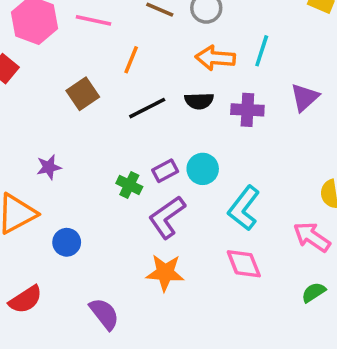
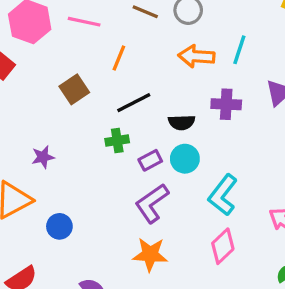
black semicircle: (199, 101) -> (182, 122), moved
green cross: (129, 185) -> (117, 141), moved, turned -35
pink diamond: (244, 264) -> (223, 246), turned 68

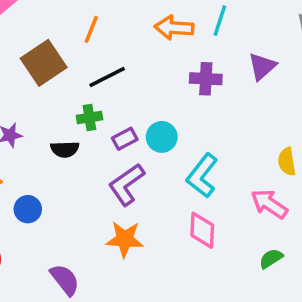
brown square: (74, 89) -> (44, 63), size x1.4
black semicircle: (182, 122) -> (65, 149), moved
pink diamond: (223, 246) -> (202, 230), turned -44

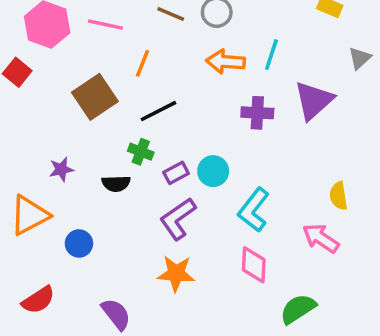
purple triangle: (262, 66) -> (314, 100), size x1.4
green cross: (89, 118) -> (141, 152), turned 30
green semicircle: (271, 259) -> (298, 309), moved, size x1.5

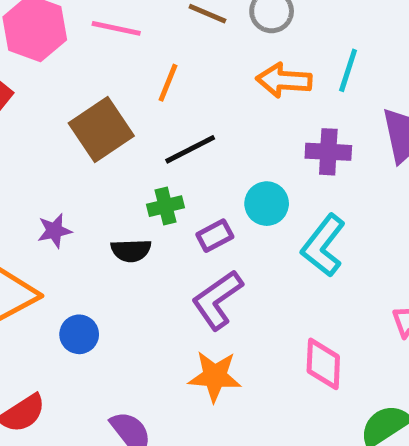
green cross: (141, 152) -> (165, 206), turned -35
cyan circle: (213, 171) -> (267, 204), moved
cyan L-shape: (254, 210) -> (323, 246), moved

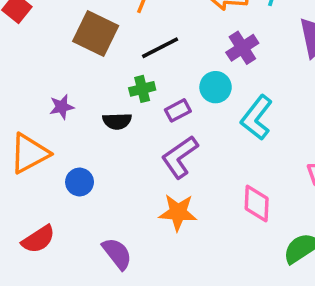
brown square: (101, 130) -> (96, 33), turned -30
purple cross: (328, 152) -> (242, 48), moved, turned -36

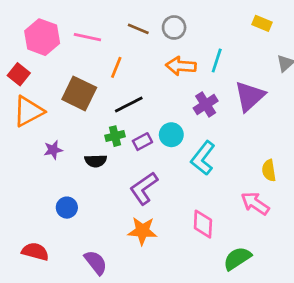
purple cross: (242, 48) -> (206, 104), moved
purple rectangle: (178, 110) -> (142, 142), moved
orange triangle: (29, 153) -> (28, 111), moved
red semicircle: (38, 239) -> (35, 252), turned -132

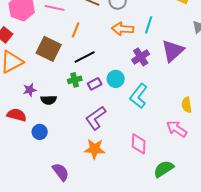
black semicircle: (96, 161) -> (49, 100), moved
red semicircle: (35, 252) -> (17, 115), moved

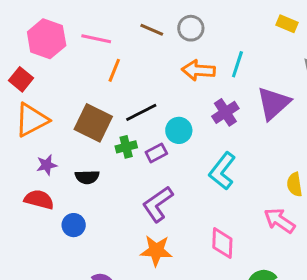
orange line: (76, 30) -> (114, 70), moved
brown square: (49, 49) -> (93, 123), moved
cyan circle: (116, 79) -> (179, 130), moved
purple star: (30, 90) -> (47, 165), moved

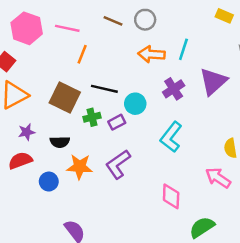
black line: (141, 112) -> (104, 89), turned 40
red semicircle: (39, 200) -> (20, 161), turned -35
orange star: (156, 251) -> (80, 167), moved

